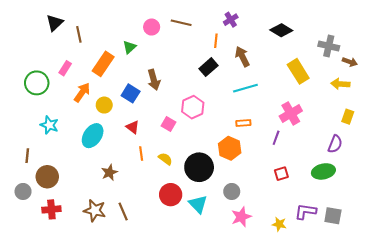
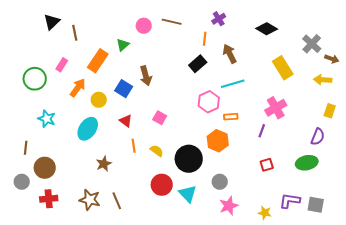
gray cross: (329, 46) -> (312, 44), turned 30
pink hexagon: (193, 107) -> (209, 102), moved

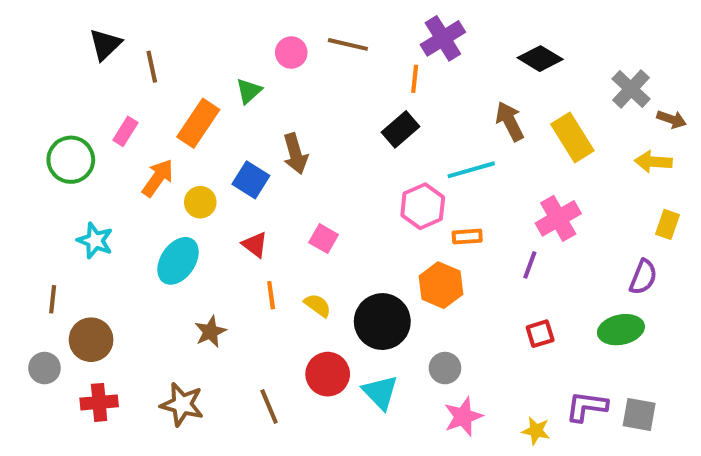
purple cross: (219, 19) -> (443, 38), size x1.5
brown arrow: (230, 54) -> (510, 121), moved
brown line: (117, 201) -> (269, 406), moved

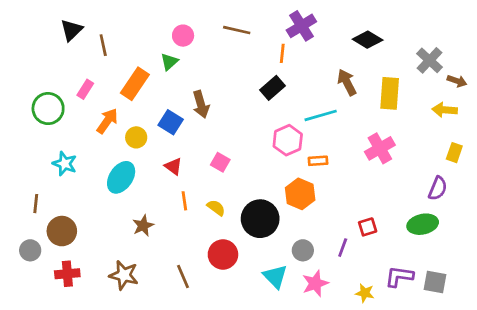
pink circle: (291, 53) -> (183, 36), moved
yellow rectangle: (572, 137) -> (390, 93), turned 36
purple line: (530, 265) -> (343, 248), moved
cyan triangle: (380, 392) -> (275, 276), moved

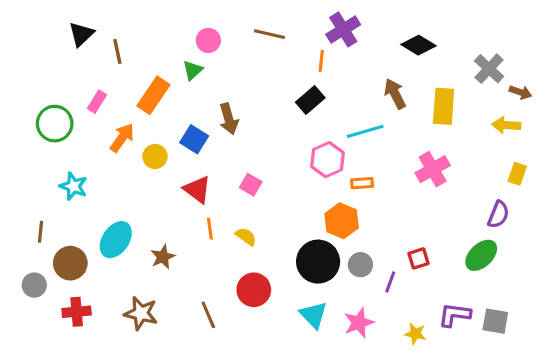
red triangle: (173, 166) -> (197, 189), size x1.4
cyan ellipse: (121, 177) -> (116, 240), moved
black circle: (260, 219) -> (318, 262), moved
green ellipse: (423, 224) -> (481, 255), turned -32
gray circle: (303, 250) -> (360, 265), moved

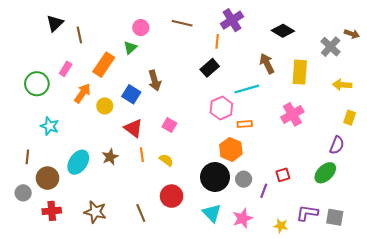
brown arrow: (520, 92) -> (352, 34), moved
brown star: (163, 257) -> (110, 157), moved

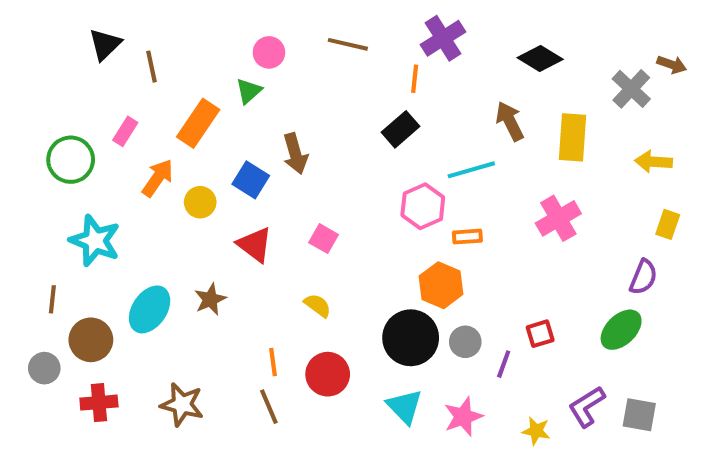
cyan star: (50, 126) -> (95, 241), size x1.4
orange line: (142, 155) -> (273, 362), moved
purple L-shape: (307, 213) -> (587, 407), turned -40

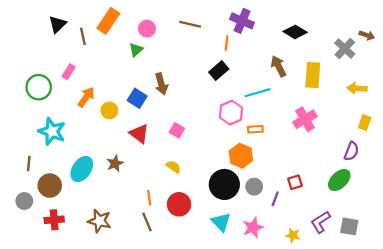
purple cross: (443, 38) -> (242, 21), turned -35
orange rectangle: (198, 123) -> (108, 21), moved

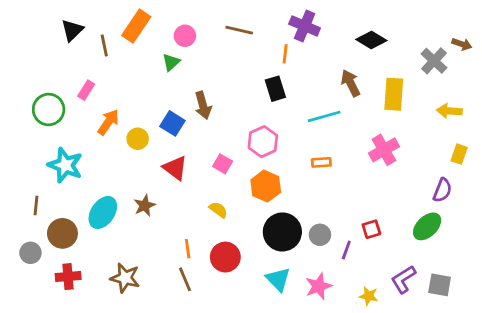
black rectangle: (219, 71) -> (275, 89), turned -66
pink hexagon: (231, 113) -> (263, 142), moved
orange hexagon: (241, 156) -> (266, 186), moved

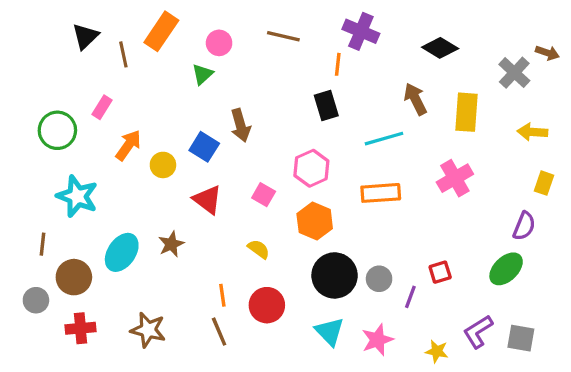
orange rectangle: (321, 162) -> (381, 193), size x1.6

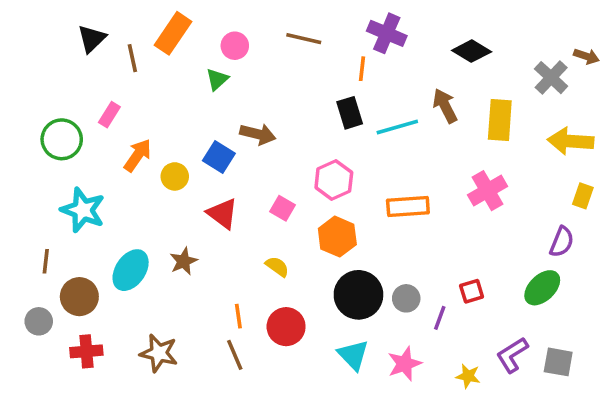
brown arrow: (240, 125) -> (258, 134), turned -60
yellow arrow: (532, 132) -> (571, 141), size x1.4
cyan line: (384, 139) -> (397, 127), moved

